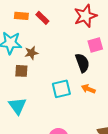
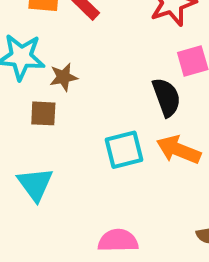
orange arrow: (88, 89) -> (179, 150), size x1.5

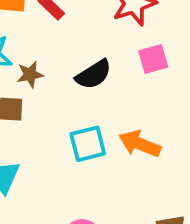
black semicircle: (166, 97) -> (94, 74), moved, turned 78

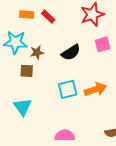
orange arrow: (140, 144) -> (95, 89), turned 140

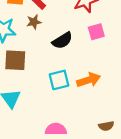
brown star: (37, 52) -> (34, 22), moved
brown square: (27, 71) -> (15, 60), size x1.5

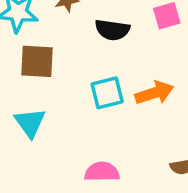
black semicircle: (62, 41) -> (112, 30), turned 40

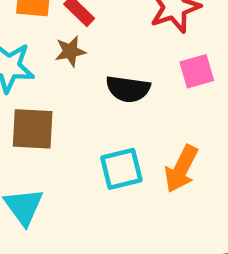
orange arrow: (154, 93) -> (181, 169), turned 135

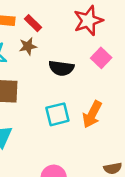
pink square: (197, 71) -> (101, 58), turned -30

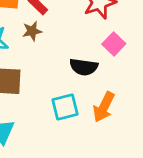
black semicircle: (61, 68) -> (84, 67), moved

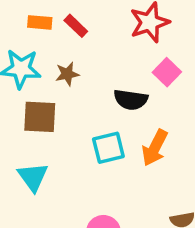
brown star: (32, 31) -> (67, 74), moved

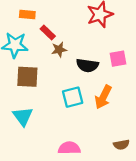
red rectangle: (76, 26) -> (48, 33), moved
pink square: (167, 72) -> (118, 59), moved, turned 36
brown star: (67, 74) -> (59, 50), moved

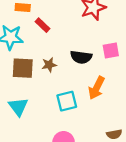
brown star: (59, 50) -> (49, 65), moved
cyan square: (73, 97) -> (67, 101), moved

